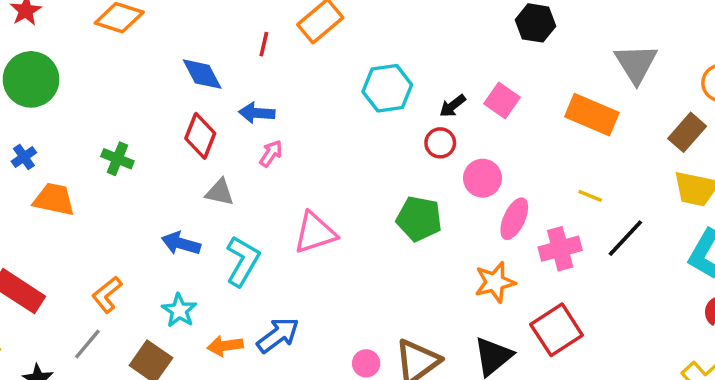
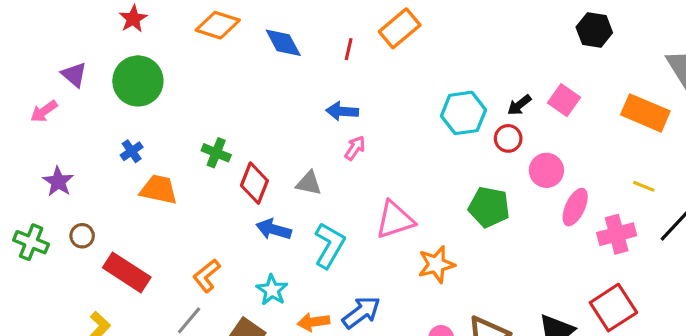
blue diamond: (202, 74) -> (283, 43), moved
cyan hexagon: (387, 88) -> (463, 113), moved
red diamond: (200, 136) -> (254, 183), moved
orange star: (495, 282) -> (436, 264), moved

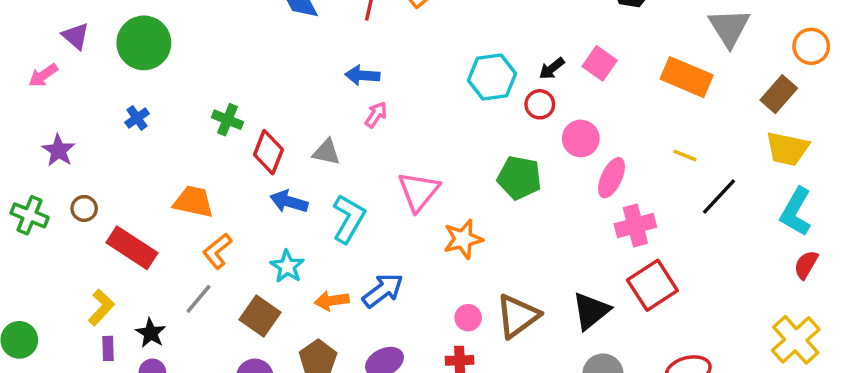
orange trapezoid: (159, 189) -> (193, 202), moved
pink triangle: (395, 220) -> (419, 191), turned -33
pink cross: (617, 234) -> (635, 226), moved

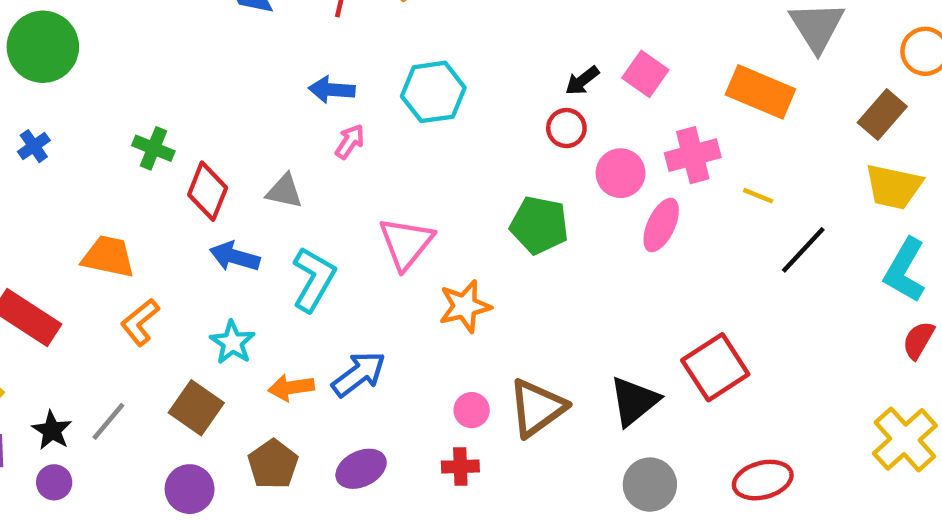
cyan hexagon: (492, 77) -> (433, 92), moved
pink cross: (635, 226) -> (693, 155), moved
gray line: (198, 299) -> (108, 421), moved

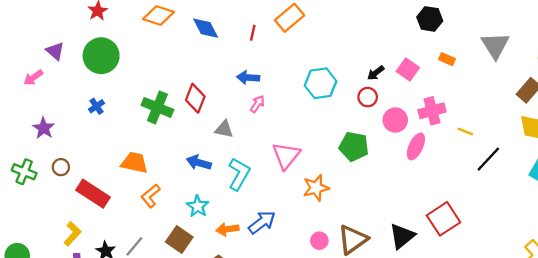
cyan hexagon: (433, 92) -> (321, 83), moved
orange rectangle: (760, 92) -> (447, 59), moved, size x0.5
green cross: (153, 148) -> (157, 107), size x1.5
red diamond: (208, 191) -> (195, 98), moved

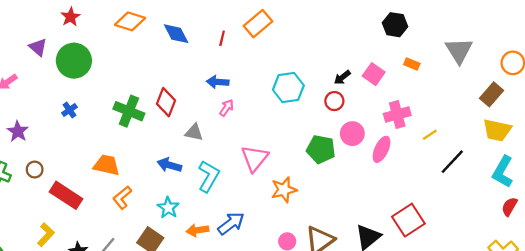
purple triangle: (55, 51) -> (38, 47), moved
pink circle: (395, 120) -> (352, 134), moved
yellow line: (465, 132) -> (430, 135), turned -56

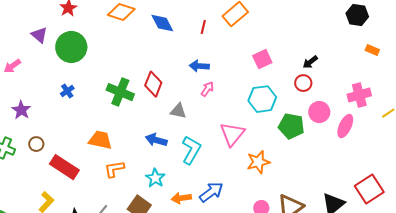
pink square: (374, 74) -> (262, 59), moved, turned 30
cyan hexagon: (288, 88) -> (262, 99), moved
orange L-shape: (122, 198) -> (114, 169), turned 30

